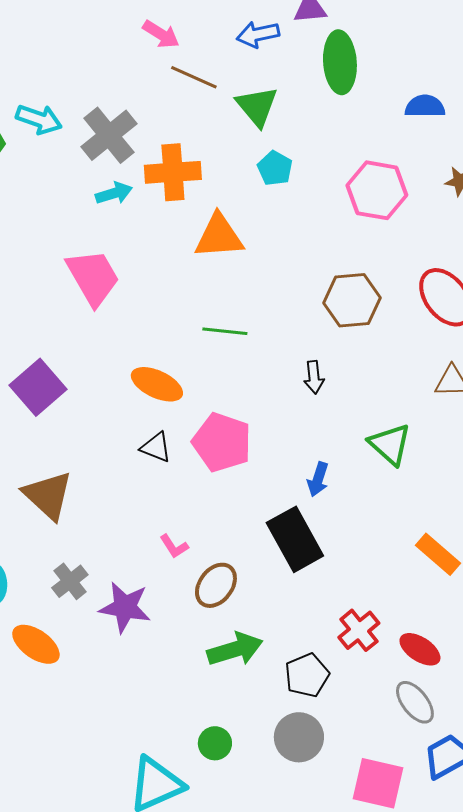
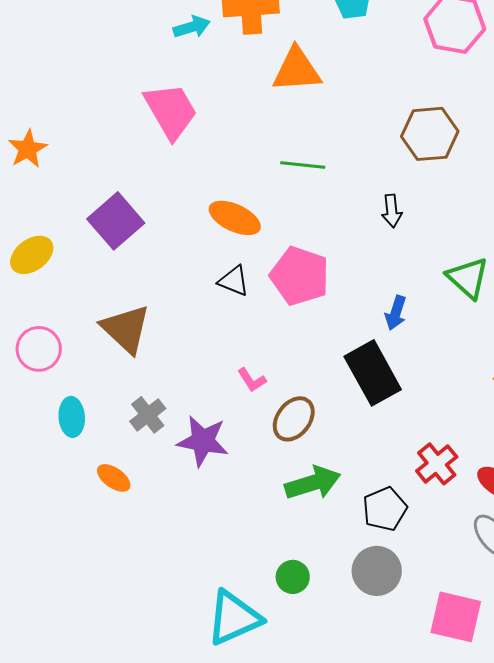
orange ellipse: (36, 644) -> (114, 478), size x0.7

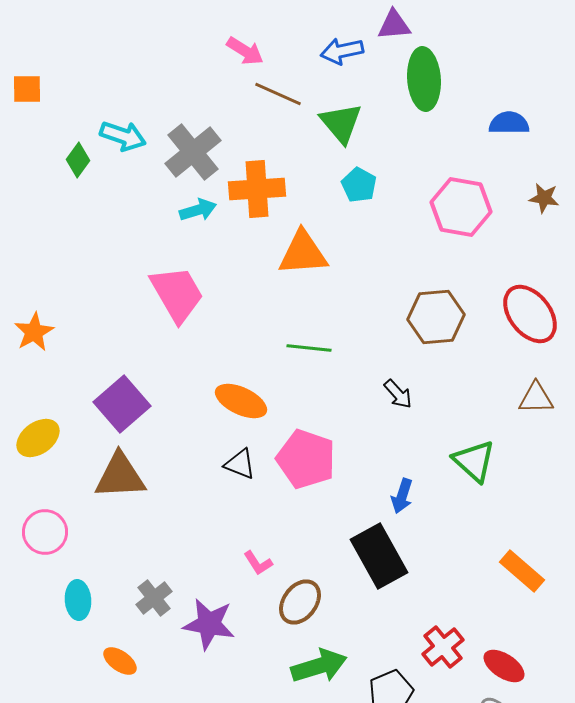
black arrow: (392, 211) -> (398, 394), turned -36
brown triangle: (126, 329) -> (120, 476), moved, turned -46

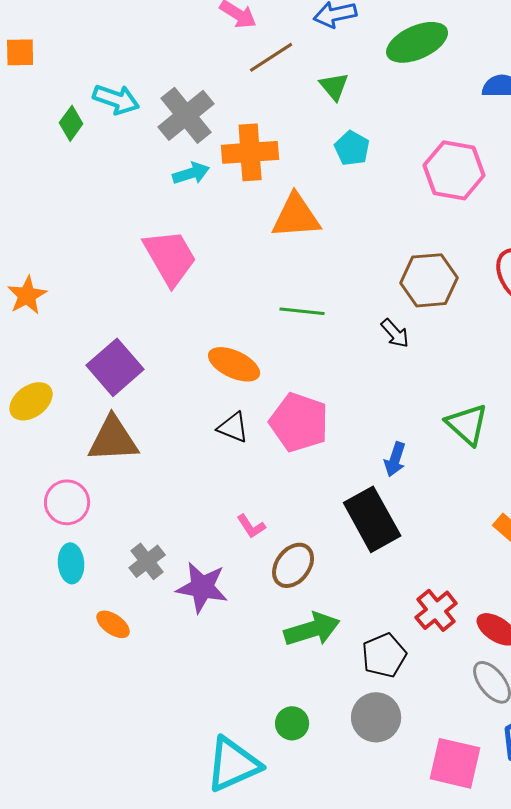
green ellipse: (424, 79) -> (417, 42), turned 70
brown line: (278, 94) -> (271, 57), turned -57
green triangle: (341, 123) -> (334, 86), size x0.7
black arrow: (398, 394) -> (395, 333), moved
pink circle: (45, 532) -> (67, 502), moved

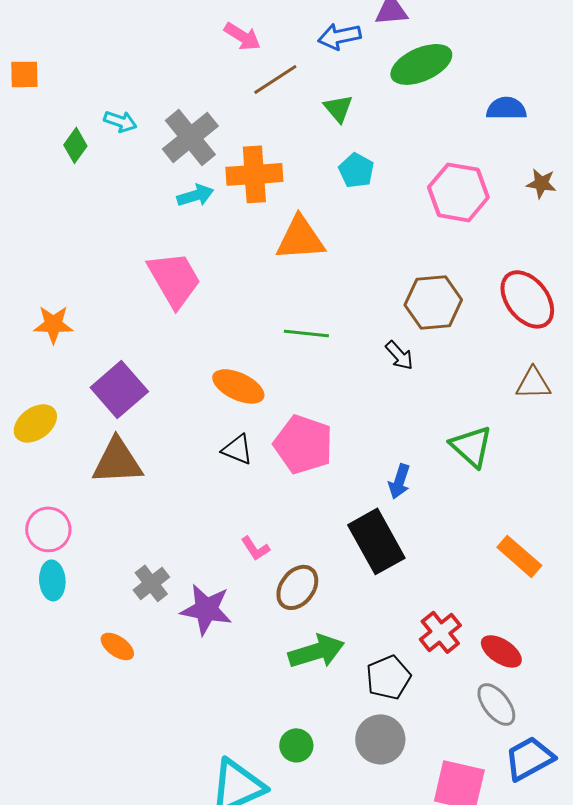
cyan arrow: (116, 99) -> (120, 121), size x0.7
orange star: (27, 295) -> (53, 324), moved, turned 30
pink circle: (67, 502) -> (48, 529), moved
cyan ellipse: (71, 563) -> (52, 580), moved

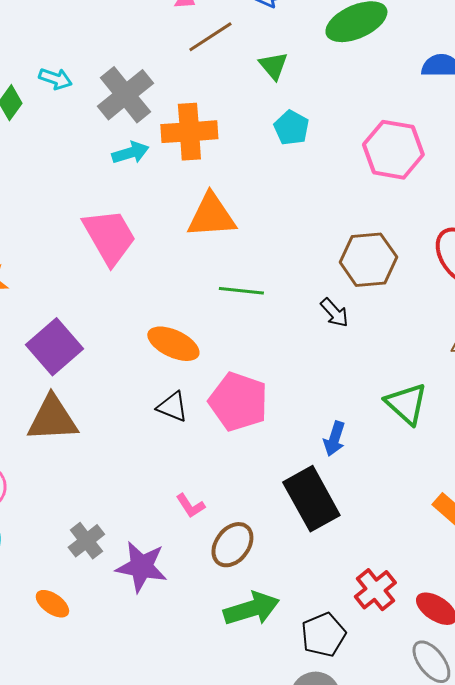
orange triangle: (300, 238) -> (211, 216), moved

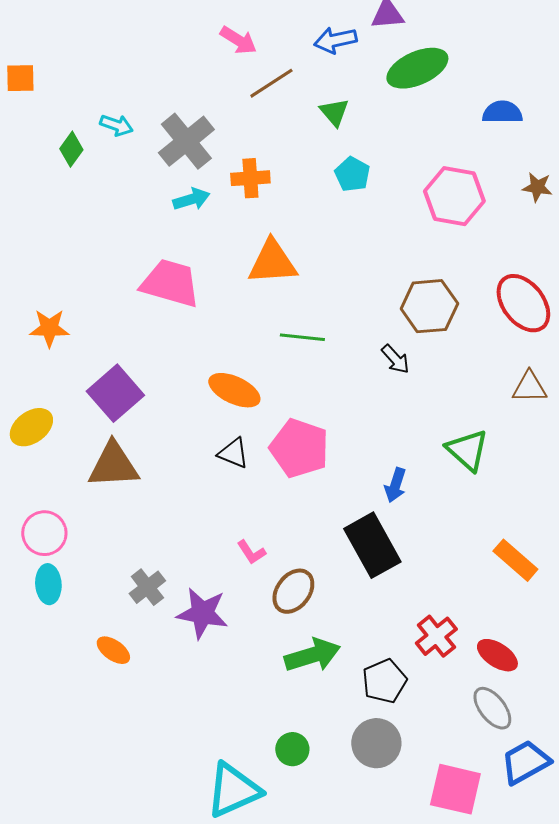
orange cross: (189, 132) -> (250, 178), size x0.7
pink trapezoid: (109, 237) -> (170, 283), turned -44

